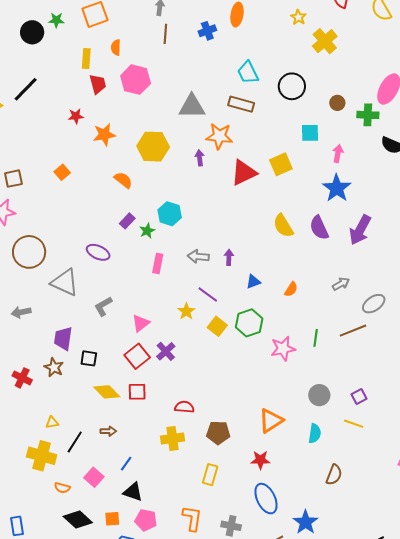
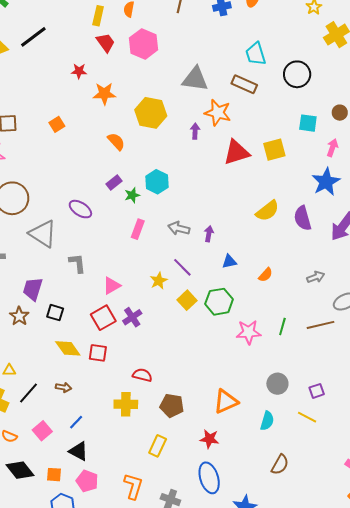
red trapezoid: (98, 84) -> (105, 43), turned -30
brown circle: (337, 103) -> (340, 113), moved
yellow semicircle: (283, 226) -> (267, 211), turned -105
gray L-shape: (103, 306) -> (77, 263), turned 105

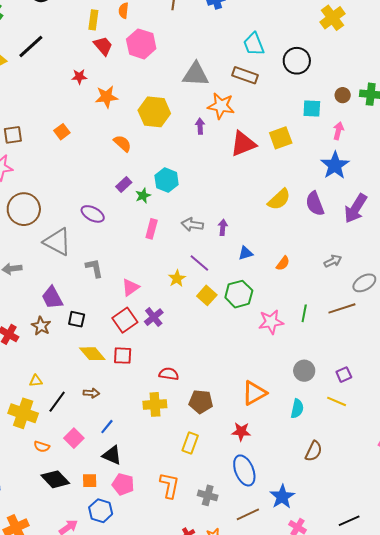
purple trapezoid: (33, 289) -> (52, 298), turned -40

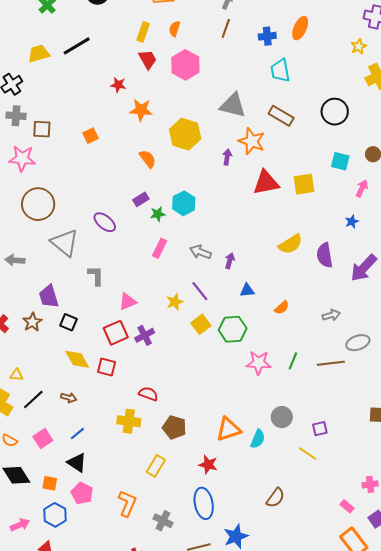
cyan trapezoid: (254, 44) -> (280, 70), moved
blue star: (335, 165) -> (352, 222), size x0.5
cyan semicircle: (297, 409) -> (258, 439), moved

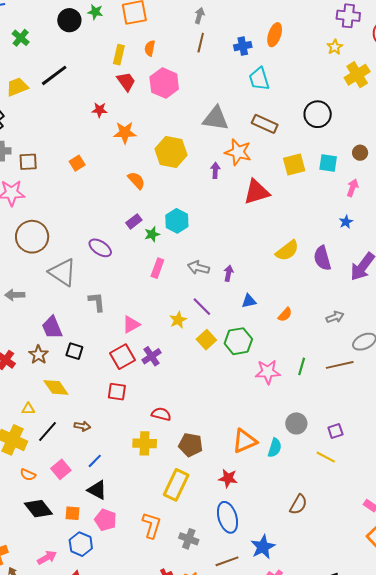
yellow square: (304, 184) -> (294, 164), moved
yellow diamond: (77, 359) -> (56, 387), moved
yellow rectangle: (156, 466) -> (176, 485), size x1.4

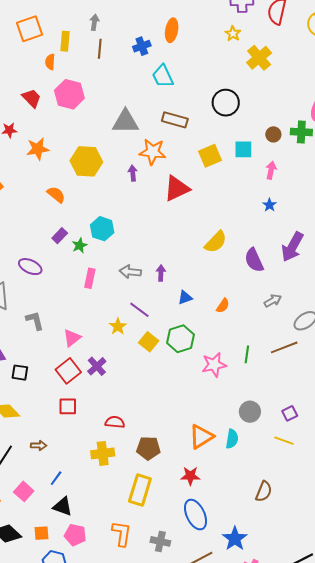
yellow rectangle: (119, 55) -> (65, 41), moved
purple semicircle: (322, 258) -> (254, 260), moved

